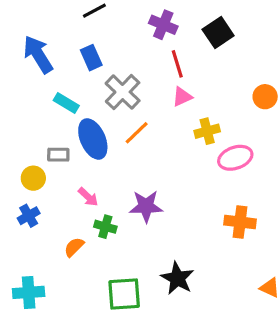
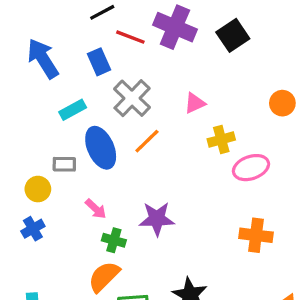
purple cross: (163, 25) -> (175, 27), size x1.4
red line: (177, 64) -> (130, 37), moved, turned -52
cyan rectangle: (66, 103) -> (73, 110), turned -60
orange semicircle: (74, 247) -> (104, 277), moved, size x1.5

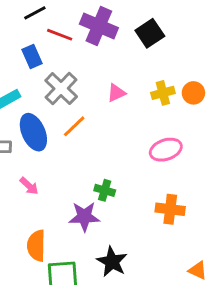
yellow cross: (221, 139) -> (163, 93), moved
purple star: (157, 219) -> (84, 217), moved
green cross: (114, 240) -> (105, 190), moved
orange semicircle: (104, 277) -> (36, 246), turned -44

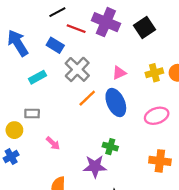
blue rectangle: (32, 57) -> (55, 45), turned -35
blue ellipse: (33, 132) -> (116, 103), moved

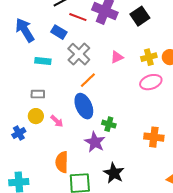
cyan rectangle: (38, 77) -> (43, 61), turned 35
blue ellipse: (116, 103) -> (84, 106), moved
pink ellipse: (157, 116) -> (151, 82), moved
yellow circle: (14, 130) -> (36, 116), moved
purple star: (95, 166) -> (95, 142), turned 30

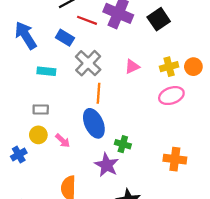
orange line: (88, 80) -> (99, 93), turned -42

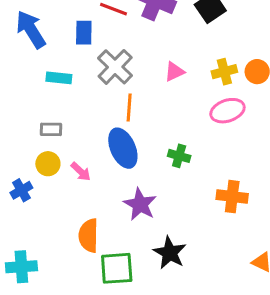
blue rectangle: (65, 38) -> (84, 33), turned 60
green cross: (123, 144) -> (179, 156), moved

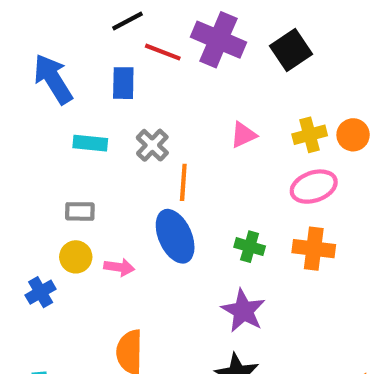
gray cross: (115, 67) -> (152, 145), moved, size x0.7
pink arrow: (81, 172) -> (119, 267), turned -35
orange cross: (232, 197) -> (314, 249), moved
purple star: (140, 204) -> (243, 311), moved

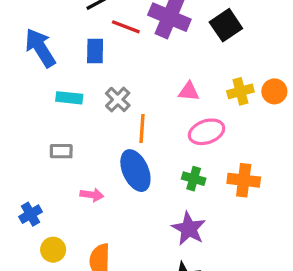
pink triangle: (243, 135) -> (189, 91), turned 30
pink ellipse: (314, 187) -> (207, 132), moved
yellow circle: (76, 257) -> (53, 250), moved

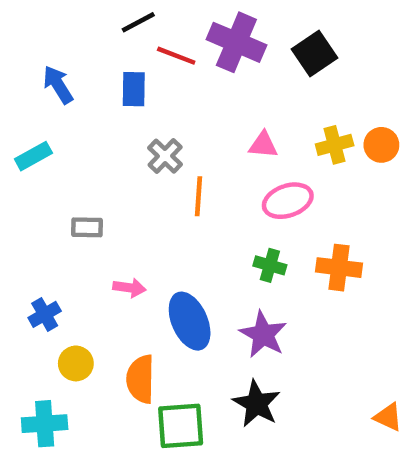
blue arrow: (40, 48) -> (58, 85), size x0.7
cyan rectangle: (69, 98) -> (33, 156), moved, turned -35
blue ellipse: (135, 171) -> (190, 321), moved

